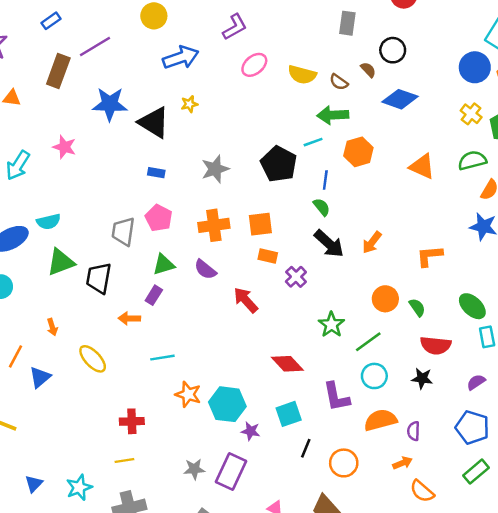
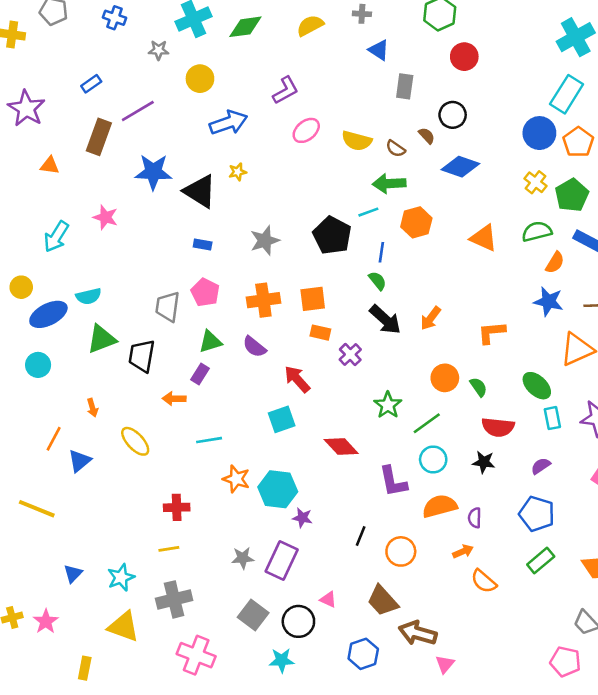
cyan square: (289, 414) -> (282, 419), moved

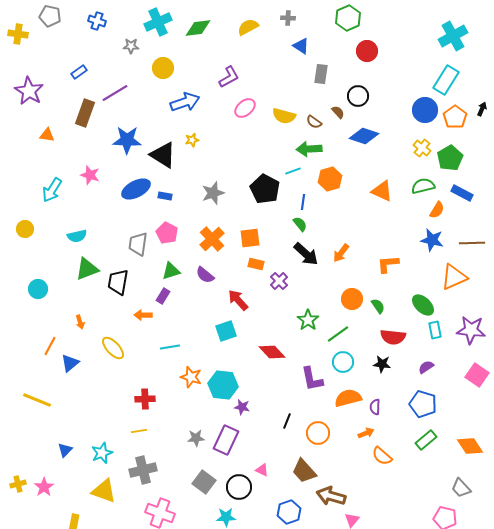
orange cross: (263, 300) -> (212, 239), turned -35
blue ellipse: (48, 314) -> (136, 189), moved

